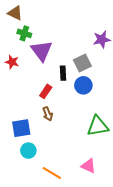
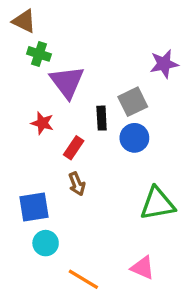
red star: (12, 62) -> (42, 123), moved

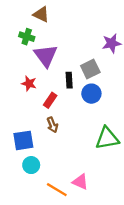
brown triangle: (24, 21) -> (41, 14), moved
pink triangle: (143, 268) -> (80, 182), moved

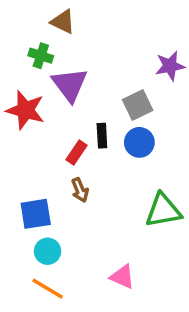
black rectangle: (69, 80) -> (102, 136), moved
red star: (29, 84) -> (25, 110), moved, size x1.6
orange line: (57, 190) -> (48, 289), moved

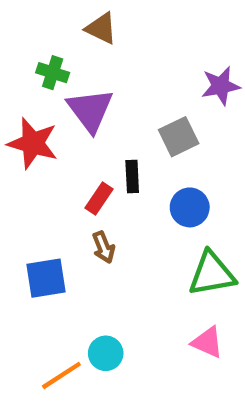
brown triangle: (63, 22) -> (101, 28), moved
blue circle: (139, 142) -> (190, 207), moved
cyan circle: (48, 251) -> (106, 353), moved
pink triangle: (122, 277) -> (207, 342), moved
orange line: (48, 289) -> (61, 375), turned -64

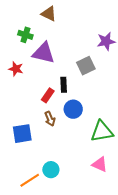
purple triangle: (90, 110) -> (44, 53), turned -40
red star: (33, 143) -> (16, 69), size x0.6
blue circle: (190, 207) -> (73, 109), moved

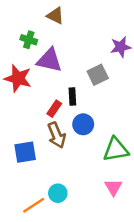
red star: (16, 69) -> (18, 78), size x1.6
brown arrow: (50, 119) -> (57, 135), size x1.5
pink triangle: (100, 164) -> (113, 187), turned 35

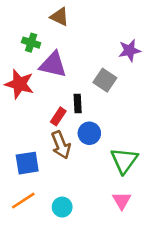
gray square: (98, 75) -> (105, 80), turned -30
green triangle: (116, 150) -> (124, 160), turned -44
orange line: (34, 205) -> (23, 201), moved

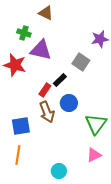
black rectangle: (78, 103) -> (60, 80), turned 48
orange line: (23, 201) -> (18, 155), turned -48
pink triangle: (122, 201) -> (94, 155), turned 35
cyan circle: (62, 207) -> (59, 171), moved

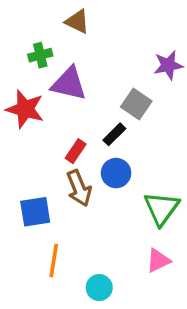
green cross: (24, 33) -> (40, 55), turned -32
black rectangle: (60, 80) -> (114, 134), moved
orange line: (18, 155) -> (54, 261), moved

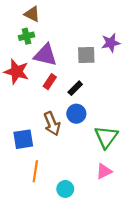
brown triangle: (77, 21) -> (32, 14), moved
gray square: (136, 104) -> (86, 55), moved, turned -36
red rectangle: (76, 151) -> (50, 82), moved

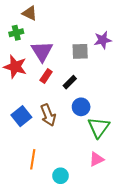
green cross: (26, 36) -> (16, 33), moved
purple triangle: (45, 55) -> (42, 51), turned 45
blue circle: (76, 114) -> (81, 107), moved
blue square: (23, 139) -> (21, 116), moved, turned -30

